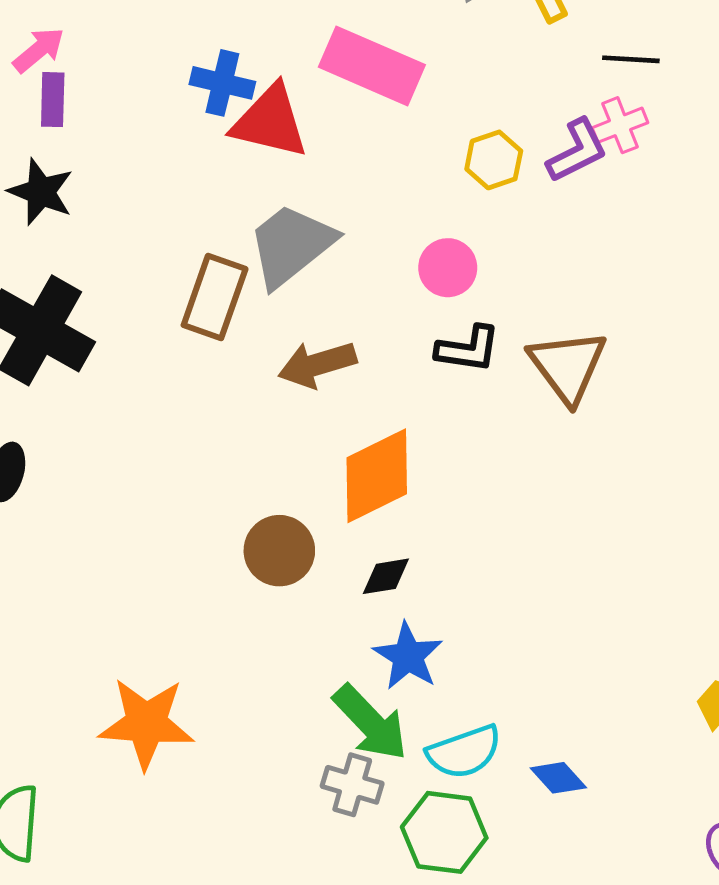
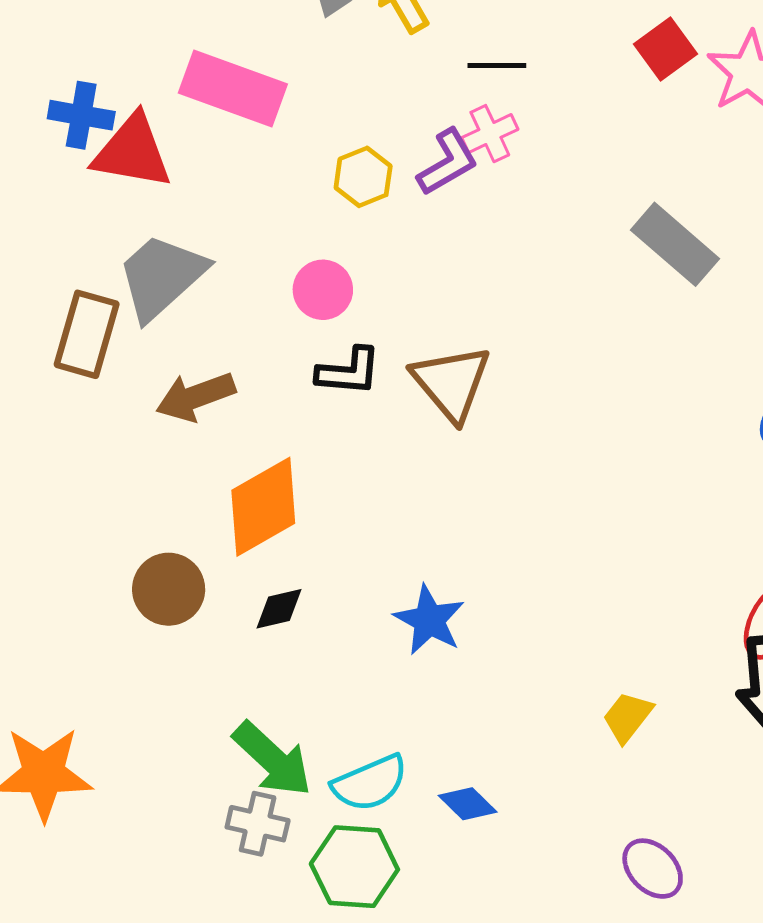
blue star: (408, 656) -> (429, 620), moved

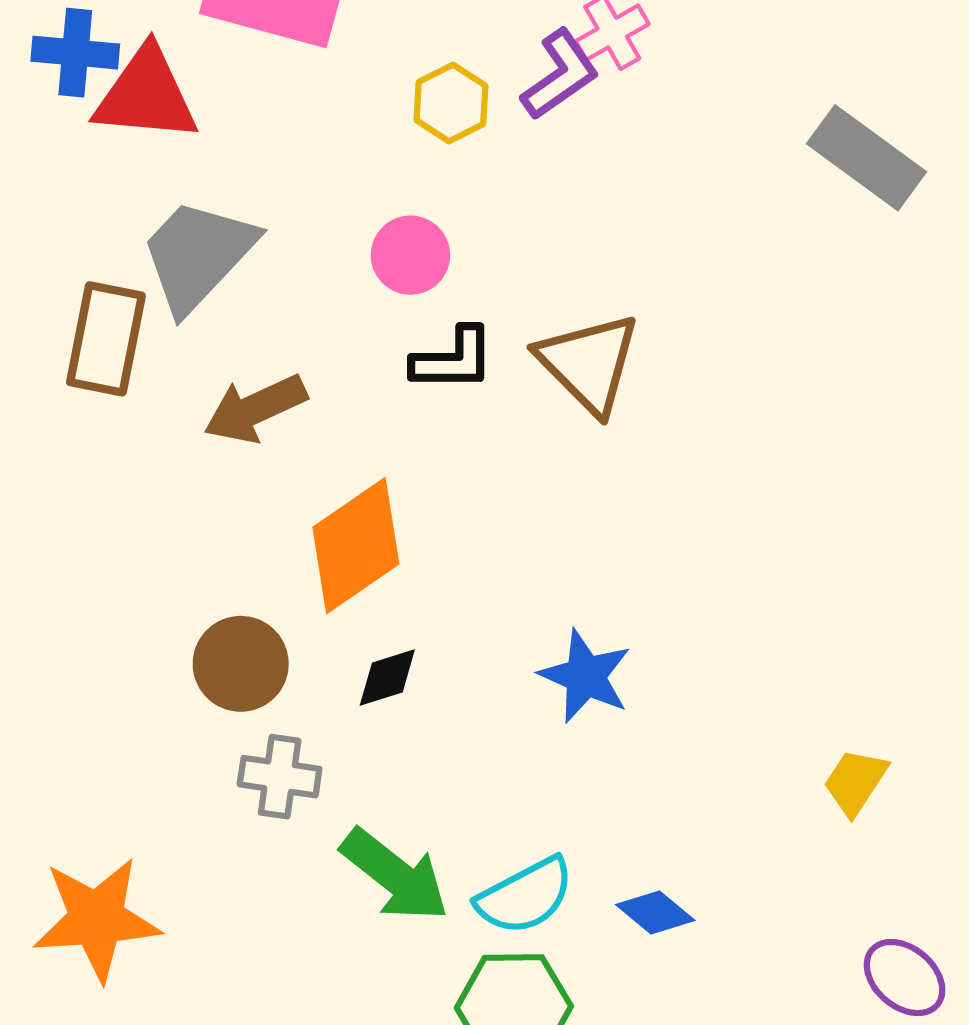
gray cross: (258, 824) -> (280, 777), moved

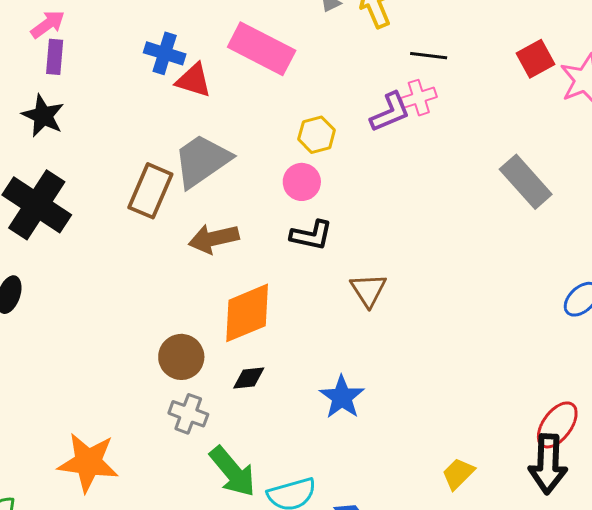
red triangle: (146, 95) -> (194, 80), size x0.7
yellow hexagon: (451, 103) -> (317, 135), moved
brown triangle: (589, 363) -> (368, 290), moved, size x0.7

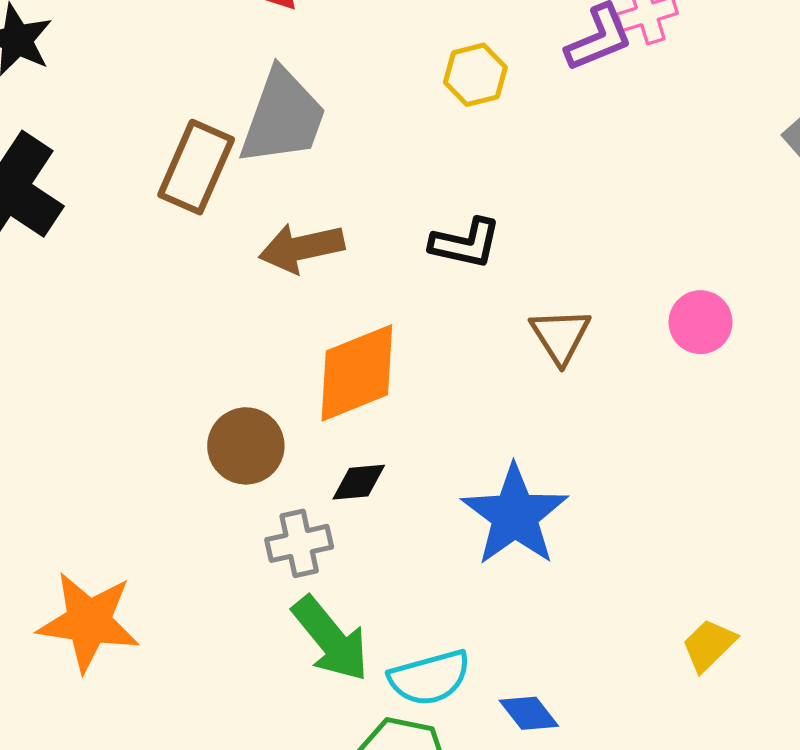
gray trapezoid: (202, 161) -> (283, 117), turned 144
pink circle: (302, 182) -> (701, 322), moved
blue star: (342, 397) -> (515, 515), size x1.4
gray cross: (188, 414) -> (299, 543), moved, turned -33

